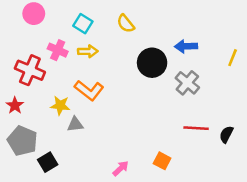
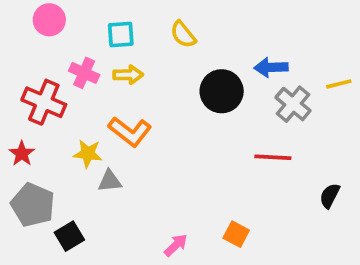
cyan square: (83, 24) -> (121, 34), turned -36
yellow line: (233, 58) -> (339, 84), turned 54
gray cross: (187, 83) -> (293, 104), moved
red line: (196, 128) -> (273, 157), moved

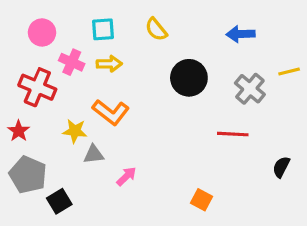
pink circle: (49, 20) -> (42, 32), moved
blue arrow: (271, 67) -> (241, 34), moved
pink arrow: (176, 245) -> (126, 176), moved

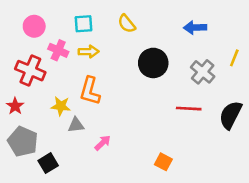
yellow line: (289, 72) -> (234, 58), turned -54
orange L-shape: (111, 112) -> (90, 91), turned 68
black semicircle: (281, 167) -> (231, 115), moved, size x1.6

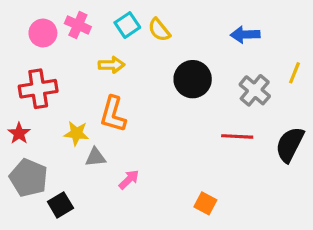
cyan square: (84, 24) -> (127, 25), moved, turned -30
pink cross: (58, 50) -> (78, 25), moved
red cross: (30, 71) -> (38, 89), turned -32

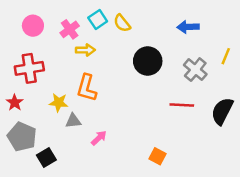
pink cross: (78, 25) -> (70, 29), moved, turned 30

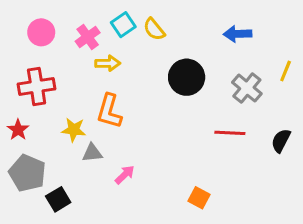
black semicircle: (222, 111) -> (281, 141), size x0.7

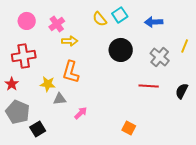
cyan square: (123, 25) -> (120, 15), moved

